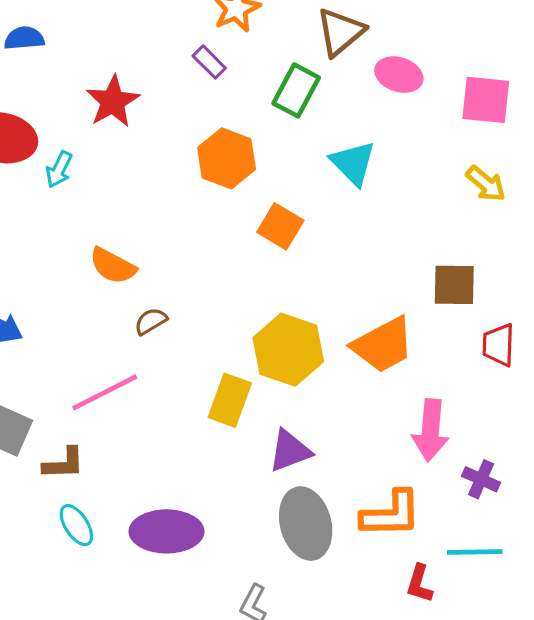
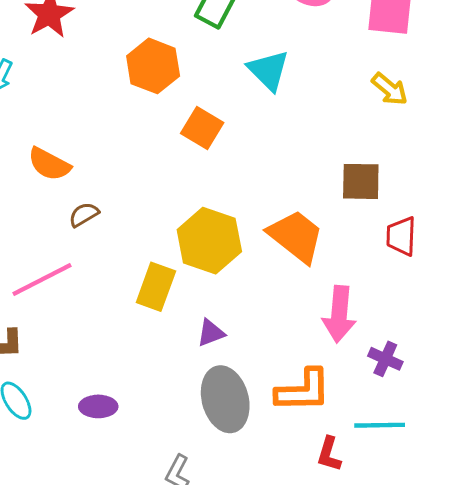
orange trapezoid: (383, 345) -> (296, 236), turned -114
purple triangle: (290, 451) -> (211, 333), size x0.7
purple ellipse: (166, 531) -> (98, 406), size x0.6

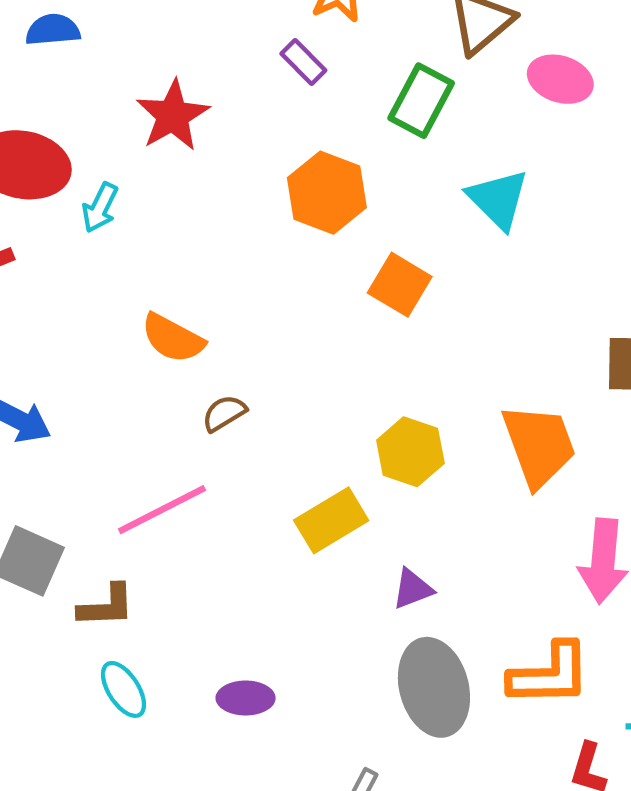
orange trapezoid: (296, 236) -> (539, 445), turned 32
yellow hexagon: (209, 241) -> (410, 452), size x0.7
yellow rectangle: (156, 287) -> (331, 520), turned 39

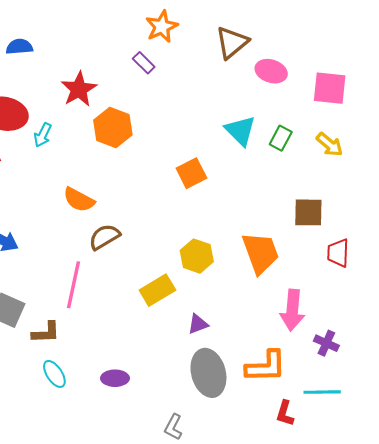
green rectangle: (421, 101) -> (281, 138), moved, size x0.7
orange hexagon: (327, 193) -> (113, 127), moved
orange square: (400, 285) -> (191, 173), turned 32
brown semicircle: (224, 413) -> (104, 237), size x1.4
pink line: (162, 510) -> (74, 285), turned -51

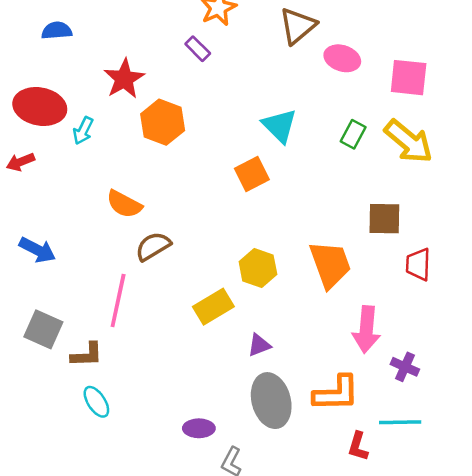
cyan triangle: (240, 131) -> (280, 126), moved
yellow arrow: (330, 144) -> (409, 141), size x1.6
purple ellipse: (115, 378) -> (199, 428), moved

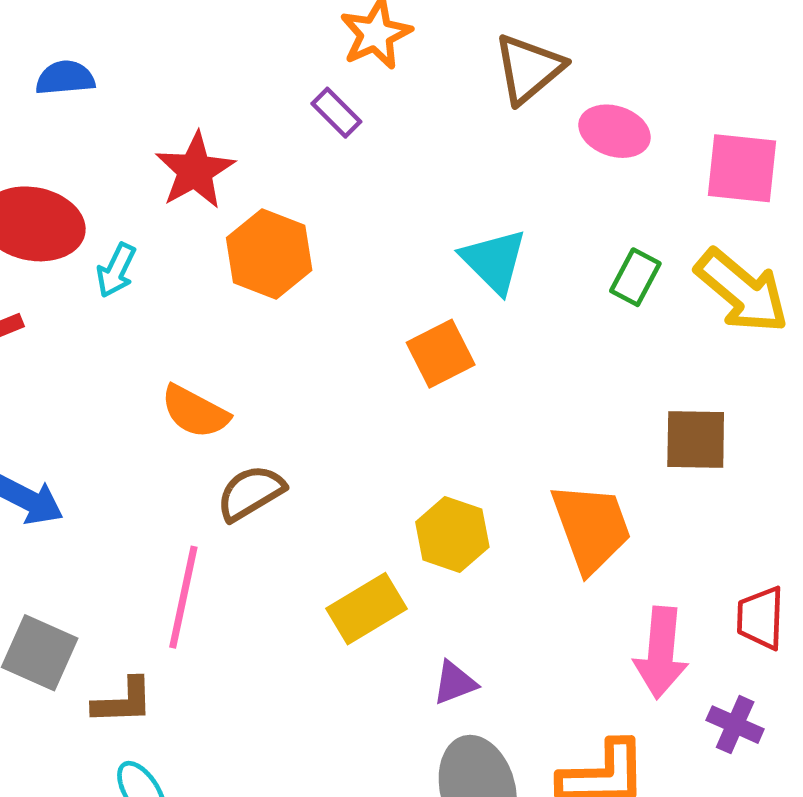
red trapezoid: (418, 264) -> (761, 618), moved

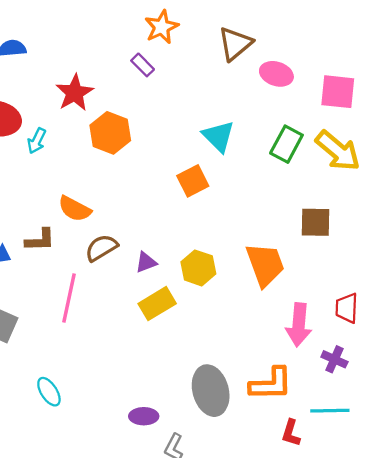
green rectangle: (635, 277) -> (286, 144), size x1.4
purple triangle: (455, 683) -> (146, 262), moved
brown L-shape: (123, 701) -> (40, 240), moved

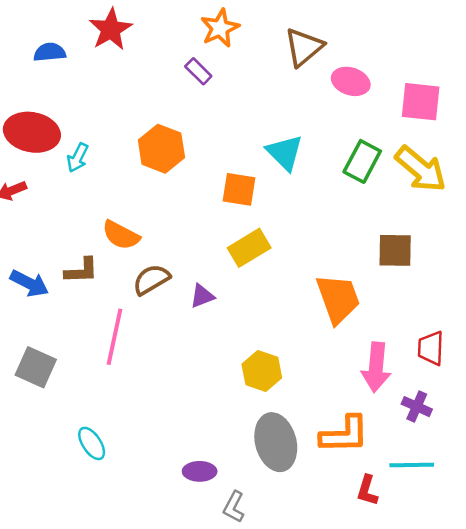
red star: (75, 93) -> (111, 29), moved
orange square: (193, 181) -> (239, 189), moved, turned 36
yellow hexagon: (198, 268) -> (262, 371), moved
yellow rectangle: (157, 304) -> (249, 248), moved

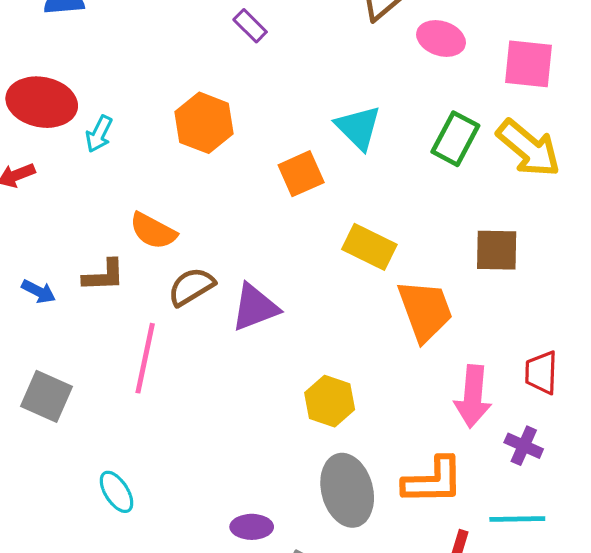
orange square: (239, 189) -> (301, 174), turned -33
yellow rectangle: (249, 248) -> (369, 247), moved, turned 57
blue arrow: (29, 283) -> (39, 291), size x0.7
purple triangle: (202, 296) -> (255, 307), size x1.6

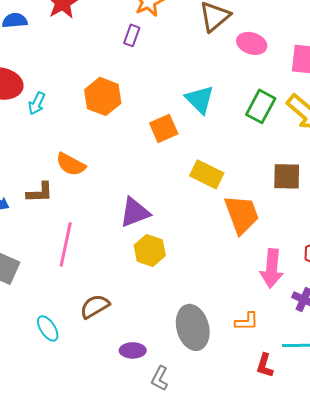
purple rectangle: (250, 26) -> (132, 35), turned 65
brown semicircle: (191, 287) -> (95, 306), moved
yellow hexagon: (330, 401) -> (150, 250), moved
orange L-shape: (433, 481) -> (247, 321), size x0.6

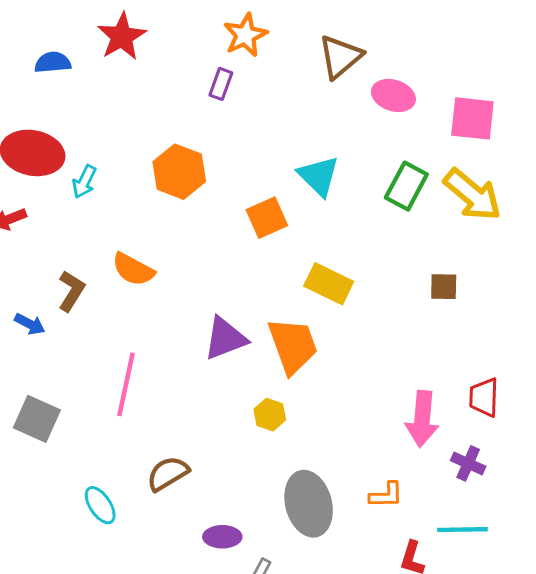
brown square: (287, 176) -> (444, 287), size x0.7
brown L-shape: (40, 192) -> (71, 291), moved, turned -56
orange trapezoid: (242, 214) -> (293, 346), moved
yellow hexagon: (150, 250) -> (270, 415), moved, size x0.7

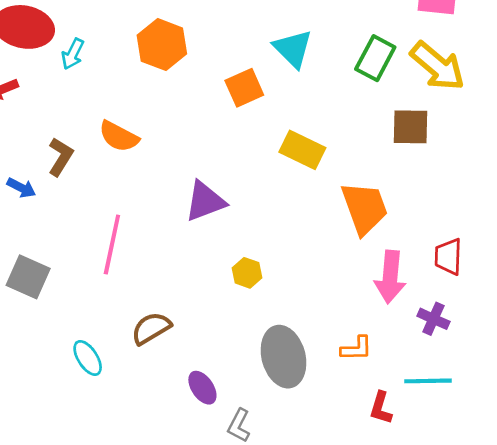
brown square: (444, 287) -> (410, 127), moved, size x1.4
orange trapezoid: (293, 346) -> (365, 208), moved
purple ellipse: (222, 537) -> (202, 388), turned 56

